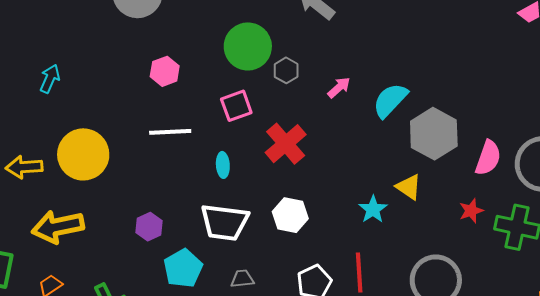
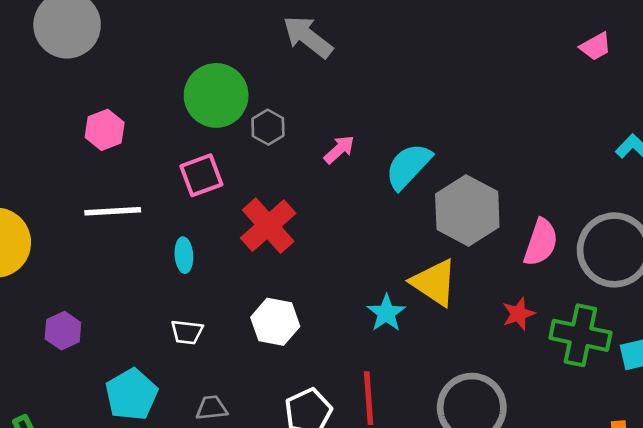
yellow triangle: (409, 187) -> (434, 282), size x1.4
white trapezoid: (225, 222) -> (187, 332), size x0.5
purple hexagon: (149, 227) -> (63, 331), moved

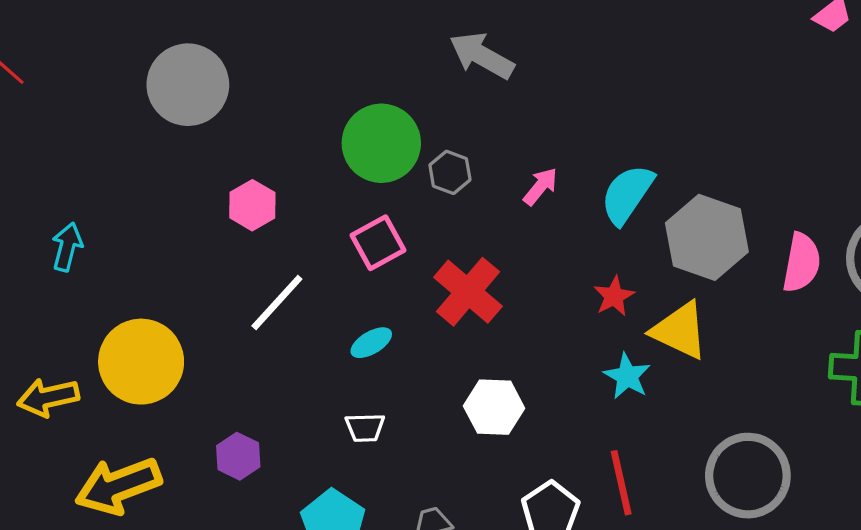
white line: (113, 211) -> (277, 302), turned -36
cyan ellipse: (184, 255) -> (371, 343), turned 72
red star: (518, 314) -> (614, 296), moved
white trapezoid: (187, 332) -> (365, 428), moved

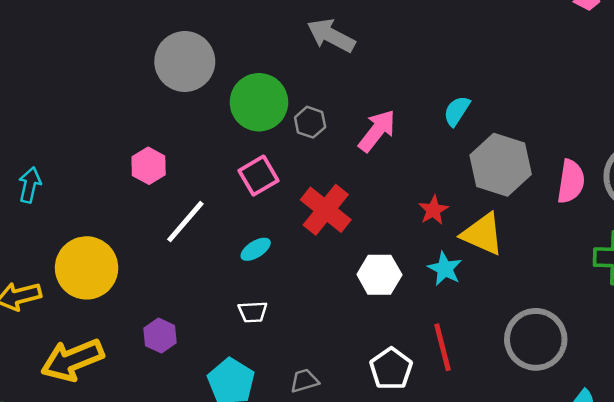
gray circle: (188, 85) -> (185, 62), moved
pink arrow: (540, 186) -> (377, 131), size x1.5
cyan semicircle: (627, 194) -> (457, 111), moved, size x0.7
pink hexagon: (252, 205) -> (149, 166), moved
white hexagon: (494, 407) -> (379, 275), moved

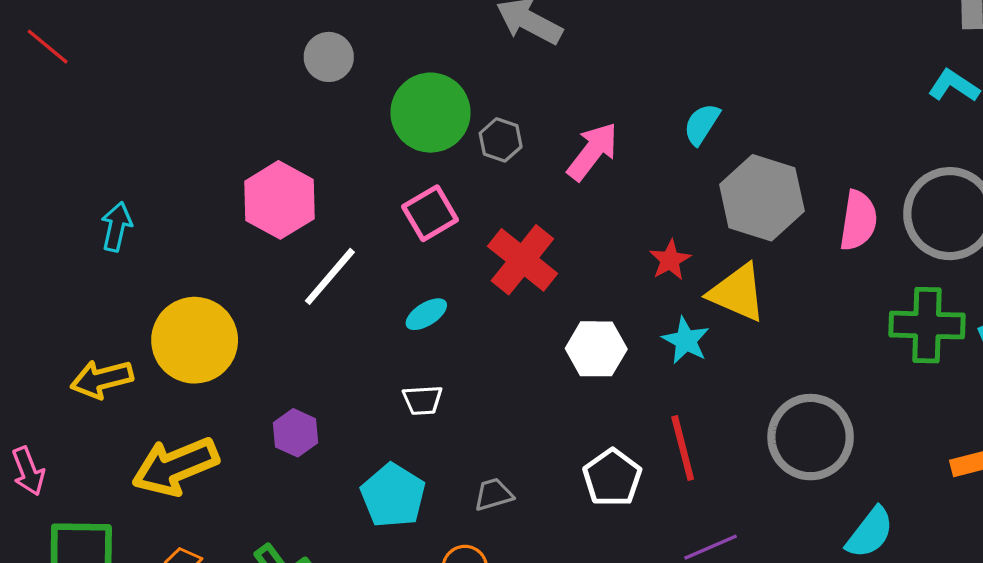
gray circle: (185, 62) -> (329, 57), size x0.6
pink hexagon: (149, 166) -> (279, 200), size x1.5

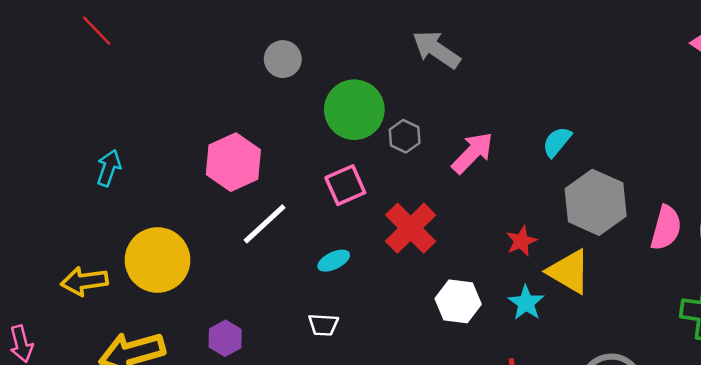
red line: (48, 47) -> (97, 31), moved

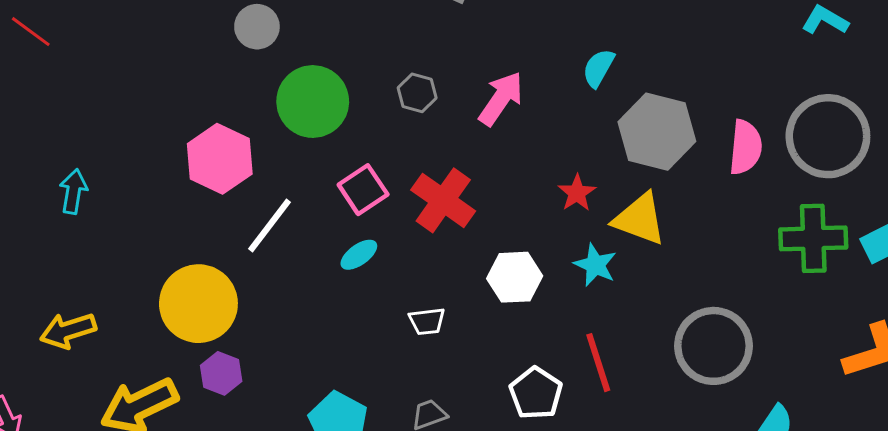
green circle: (354, 110) -> (313, 102), moved
pink square: (345, 185) -> (363, 190), moved
yellow circle: (157, 260) -> (198, 304), moved
white trapezoid: (323, 325) -> (427, 321), moved
purple hexagon: (225, 338) -> (221, 373), moved

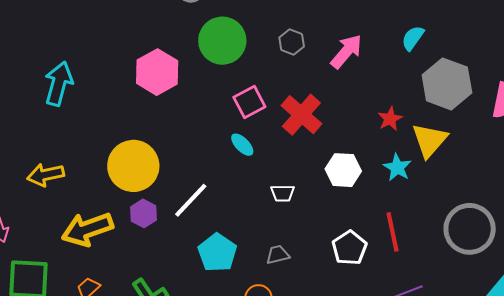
cyan arrow: (73, 192) -> (59, 84), size x1.5
yellow triangle: (640, 219) -> (430, 140), turned 45
white line: (269, 225) -> (191, 200), moved
cyan ellipse: (359, 255) -> (242, 145), turned 75

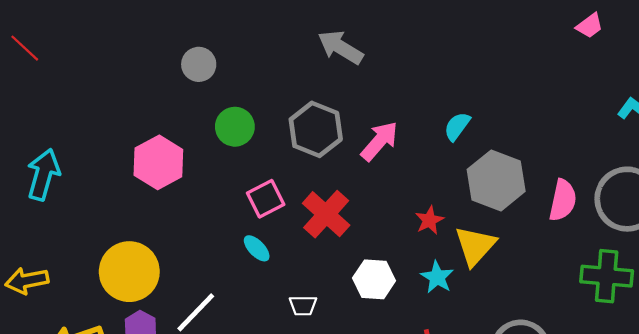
green circle: (222, 41) -> (235, 127), size x0.7
gray hexagon: (292, 42) -> (316, 129), size x1.8

